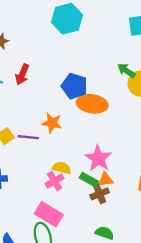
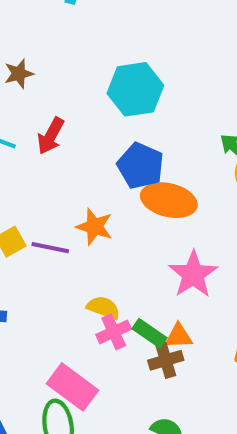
cyan hexagon: (67, 19) -> (135, 89), moved
pink star: (98, 158) -> (193, 274), moved
pink cross: (55, 181) -> (114, 332), moved

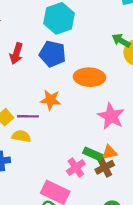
blue pentagon: (141, 166) -> (52, 54), moved
yellow semicircle: (103, 308) -> (21, 136), moved
pink cross: (114, 332) -> (76, 167), moved

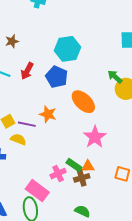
orange ellipse: (89, 77) -> (83, 102), turned 30

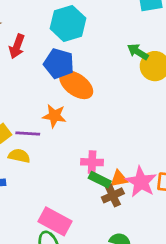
red arrow: (27, 71) -> (17, 46), moved
orange ellipse: (83, 102) -> (76, 85), moved
pink star: (95, 137) -> (141, 182), moved
pink cross: (58, 174) -> (92, 162), moved, turned 35

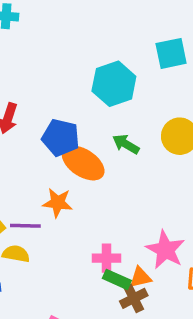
cyan hexagon: (68, 23) -> (114, 84), moved
green arrow: (138, 52) -> (126, 144), moved
pink star: (141, 182) -> (165, 250), moved

